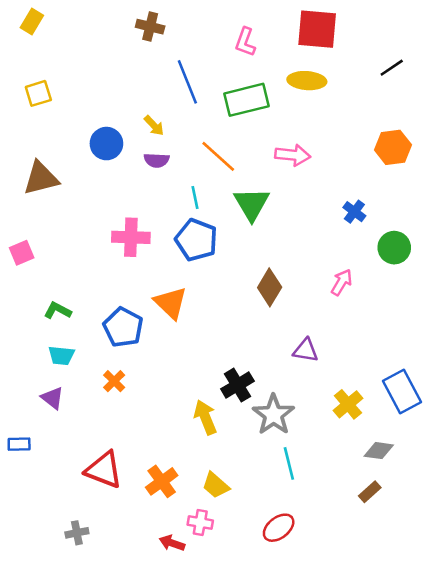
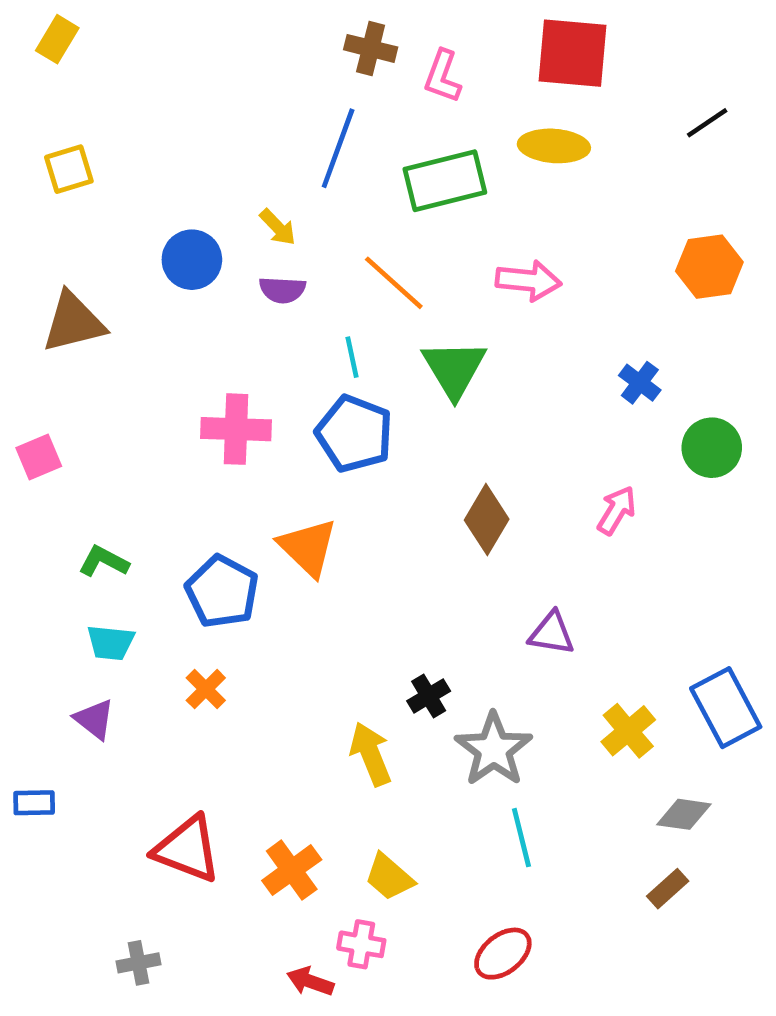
brown cross: (150, 27) -> (371, 48), moved
blue line: (187, 82) -> (338, 148), turned 42
black cross: (237, 385) -> (429, 696), size x0.7

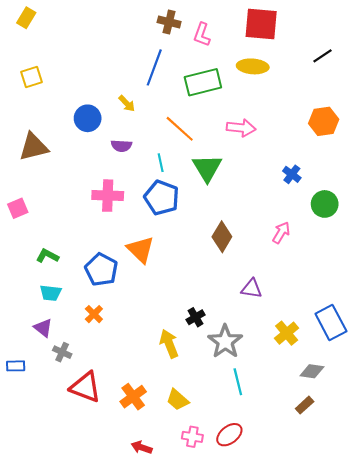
purple semicircle: (282, 290) -> (121, 146), moved
pink cross: (361, 944) -> (192, 437), moved
gray cross: (139, 963) -> (62, 352), moved, turned 36

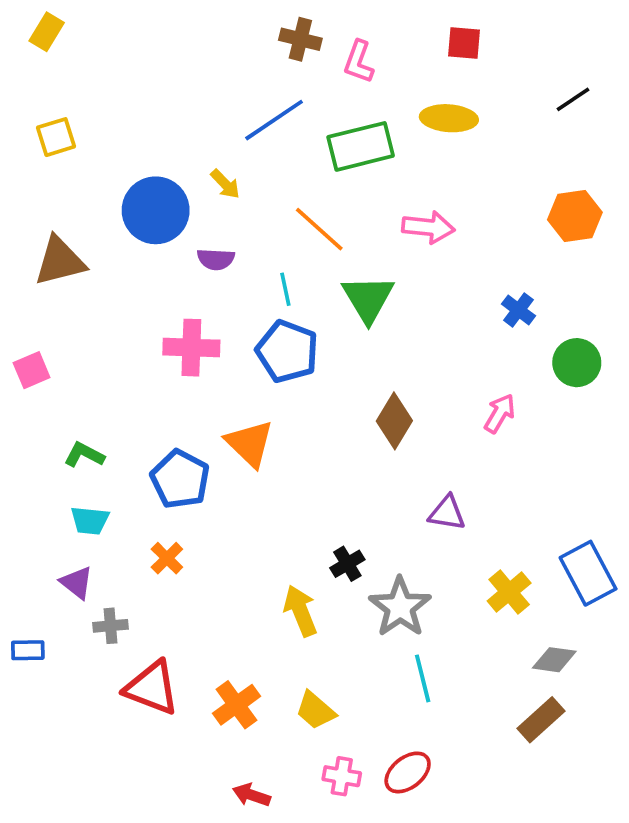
red square: (261, 24) -> (464, 43), size x0.6
blue line: (154, 67) -> (274, 120), turned 36
blue circle: (88, 118) -> (156, 210), size x1.4
gray cross: (62, 352) -> (111, 626), turned -30
brown rectangle: (305, 405) -> (541, 720), size x1.4

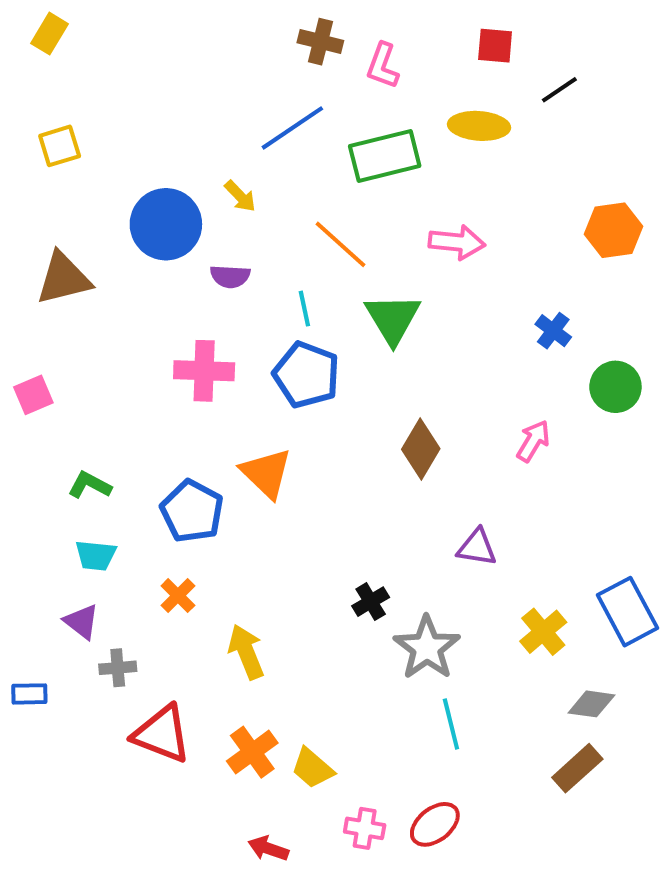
black line: (573, 99) -> (559, 90), moved
yellow arrow: (300, 611) -> (246, 652), moved
yellow trapezoid: (315, 710) -> (312, 768), moved

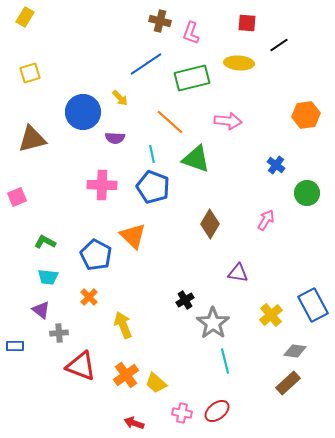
green triangle: (393, 319) -> (196, 159), turned -40

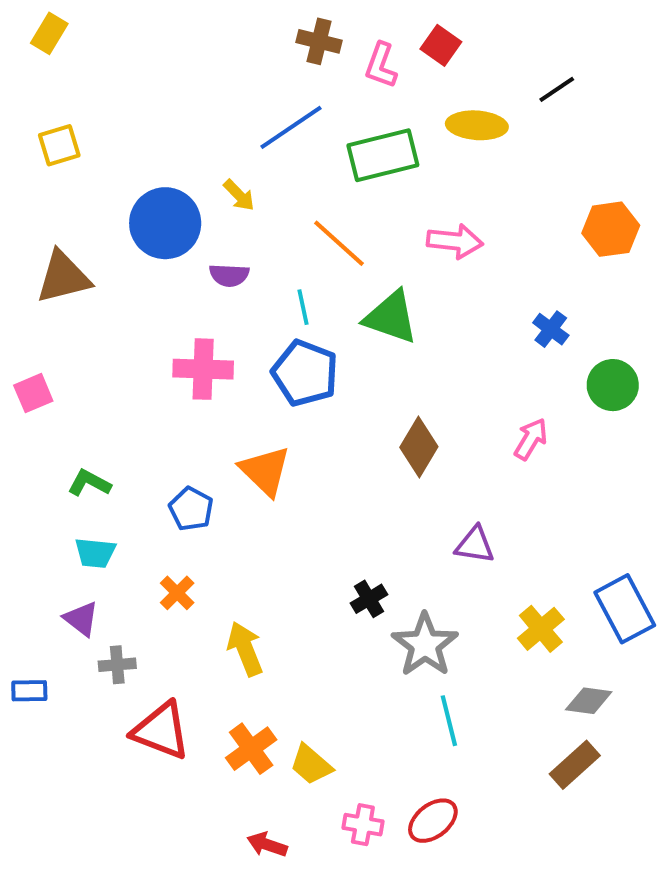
red square: (247, 23) -> (441, 45), moved, turned 30
blue pentagon: (96, 255) -> (191, 509), size x0.7

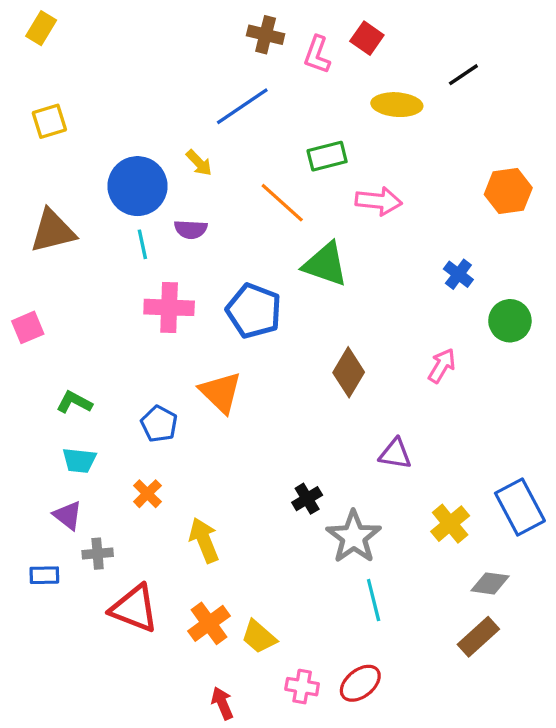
green rectangle: (383, 155) -> (327, 156), moved, size x0.7
cyan line: (303, 307) -> (142, 244), moved
blue rectangle: (29, 691) -> (44, 575), moved
red arrow: (267, 845) -> (222, 703), turned 48

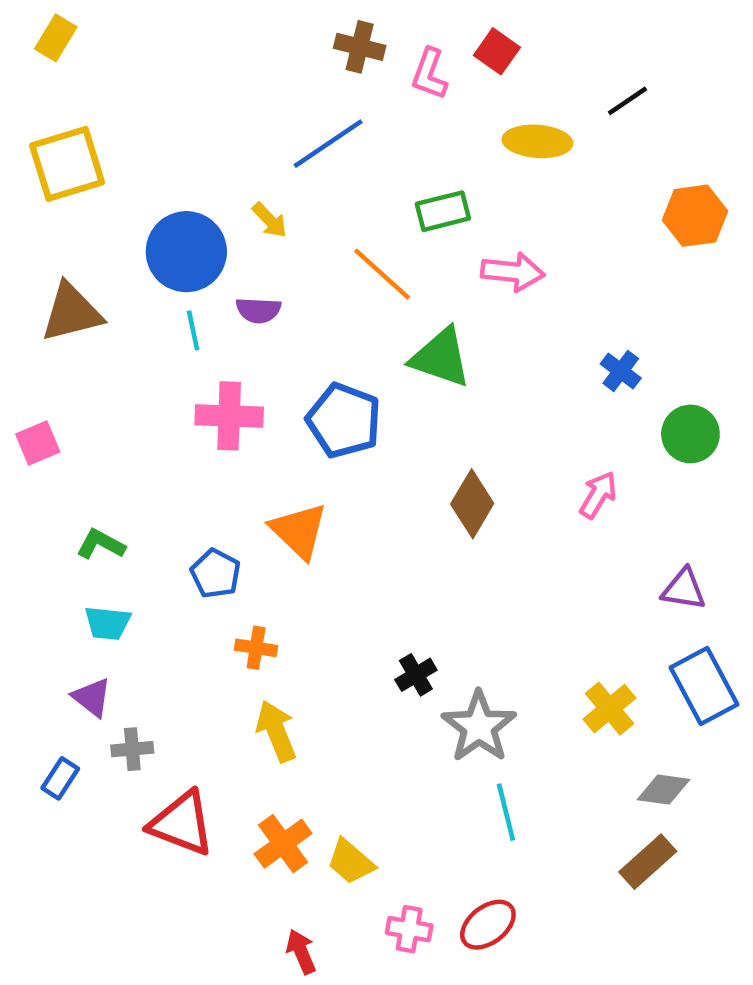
yellow square: (49, 121) -> (67, 164), size x1.6
orange hexagon: (508, 191) -> (695, 216), moved
purple triangle: (395, 454) -> (684, 589), moved
orange cross: (147, 494) -> (256, 648), moved, turned -36
blue rectangle: (44, 575) -> (60, 778), turned -56

